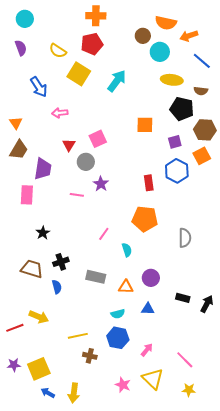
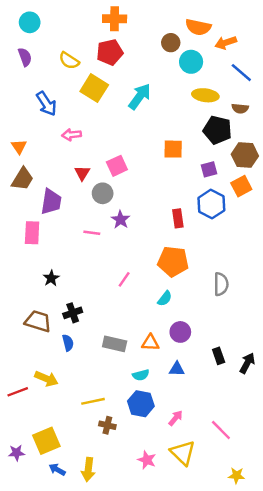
cyan semicircle: (127, 250) -> (165, 299), moved, turned 56
gray rectangle: (96, 277) -> (115, 344), moved
black rectangle: (183, 298) -> (219, 356), turned 56
purple star: (14, 365) -> (16, 453), moved
yellow star: (189, 390) -> (236, 475), moved

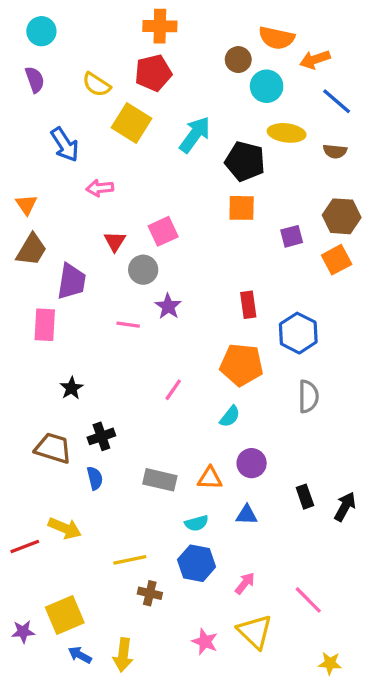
black pentagon: (217, 130) -> (245, 161), moved
blue hexagon: (211, 204) -> (298, 333), moved

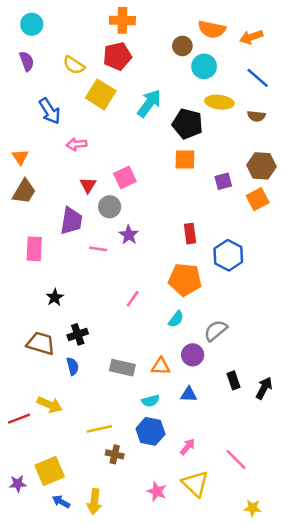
orange arrow: (315, 60) -> (251, 37), moved
purple trapezoid: (71, 281) -> (71, 221), moved
gray semicircle: (308, 396) -> (216, 331), moved, turned -130

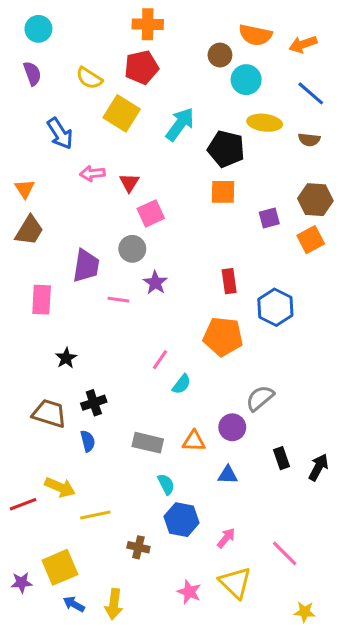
red triangle: (88, 185) -> (129, 183), moved
cyan semicircle: (176, 319) -> (182, 384), moved
cyan semicircle: (150, 401) -> (166, 484), moved, turned -102
yellow line: (99, 429) -> (95, 515), moved

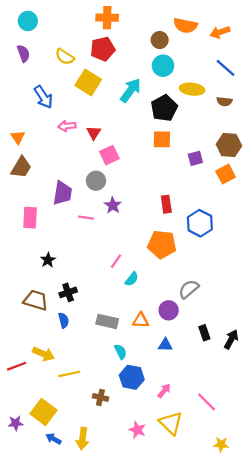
cyan circle: (246, 80) -> (163, 66), moved
black pentagon: (226, 149) -> (164, 108), turned 30
yellow square: (60, 567) -> (43, 412), turned -30

